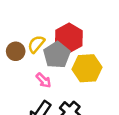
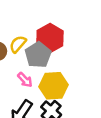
yellow hexagon: (87, 68) -> (54, 86), moved

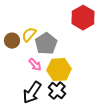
red hexagon: (50, 38) -> (83, 18), moved

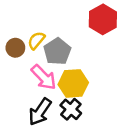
pink arrow: (35, 65) -> (44, 77), size x1.6

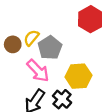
yellow hexagon: (73, 83) -> (78, 76), moved

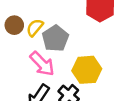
brown circle: (13, 44) -> (14, 25), moved

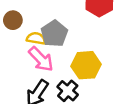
yellow semicircle: (35, 28) -> (36, 38), moved, turned 60

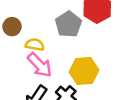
gray pentagon: (54, 34) -> (68, 24), moved

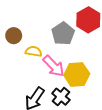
pink arrow: (40, 65) -> (54, 66), moved

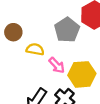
pink arrow: (54, 66) -> (57, 65), size x0.7

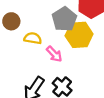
yellow hexagon: (82, 74) -> (79, 35), moved

